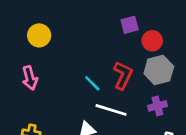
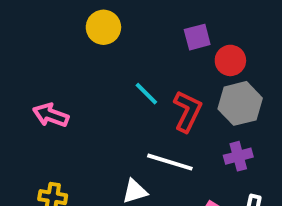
yellow circle: (39, 35) -> (103, 27), moved
pink arrow: (30, 78) -> (51, 115), turned 125
cyan line: (92, 83) -> (146, 94), moved

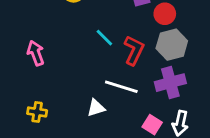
pink arrow: (51, 115) -> (36, 53), turned 50
purple cross: (238, 156) -> (170, 83), size x1.5

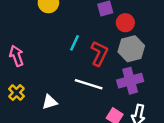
cyan line: (104, 38) -> (74, 43), turned 70
white triangle: (96, 108) -> (50, 102), moved
yellow cross: (37, 112) -> (16, 93), moved, turned 35

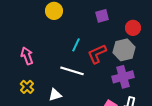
red circle: (125, 23) -> (133, 28), moved
red L-shape: (99, 53) -> (97, 54), turned -140
white line: (89, 84) -> (72, 71), moved

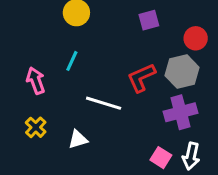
cyan line: (76, 45) -> (72, 61), moved

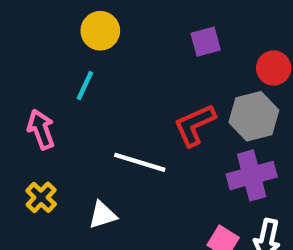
cyan line: (72, 61) -> (85, 86), moved

